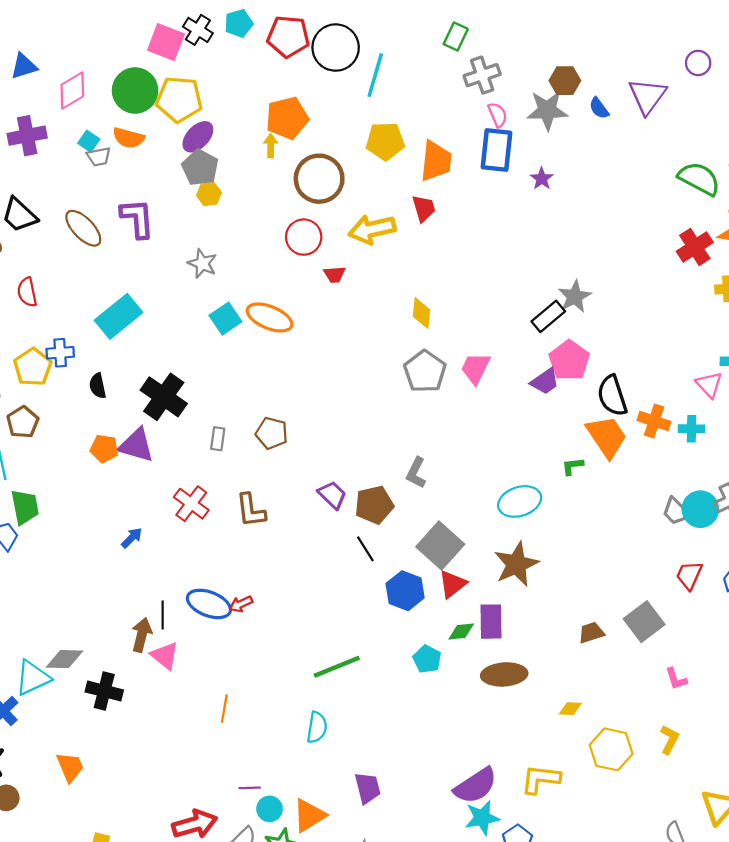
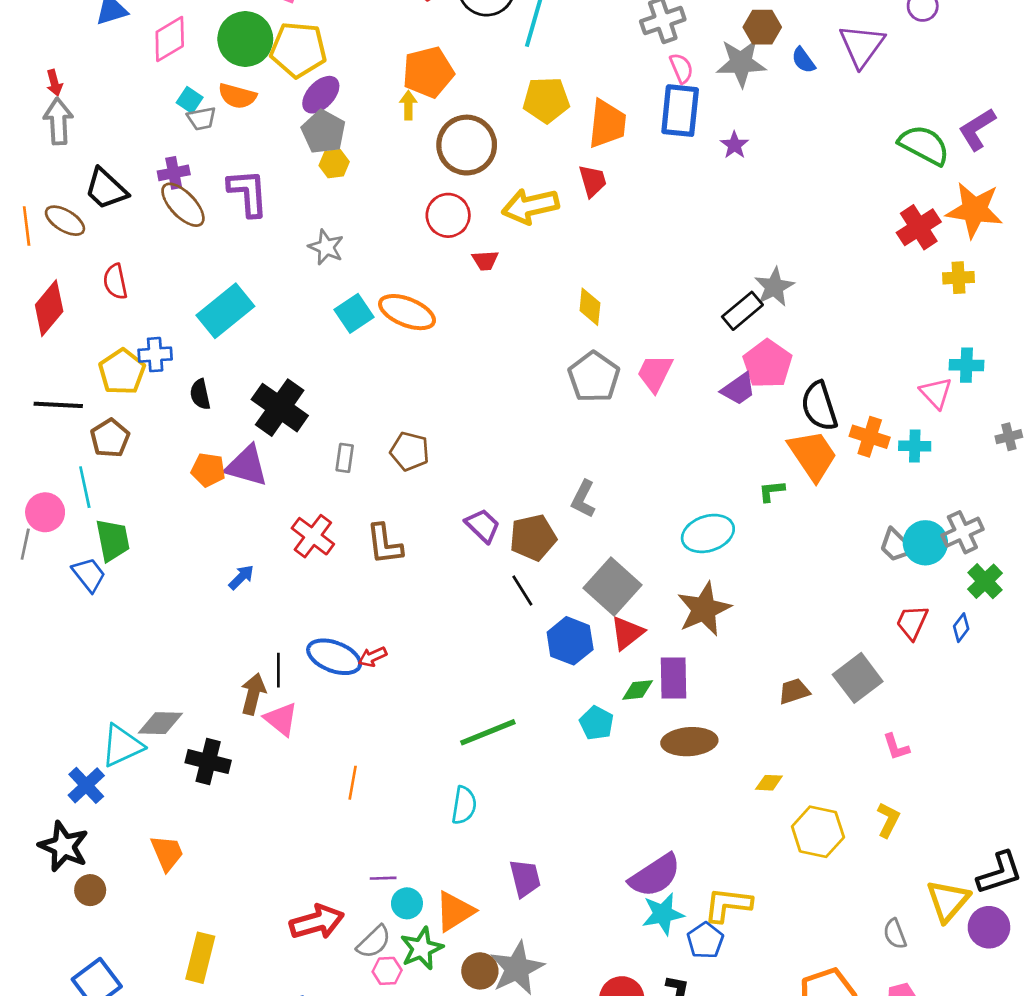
purple cross: (27, 136) -> (174, 173), moved, size x0.7
yellow L-shape: (541, 779) -> (728, 905), moved

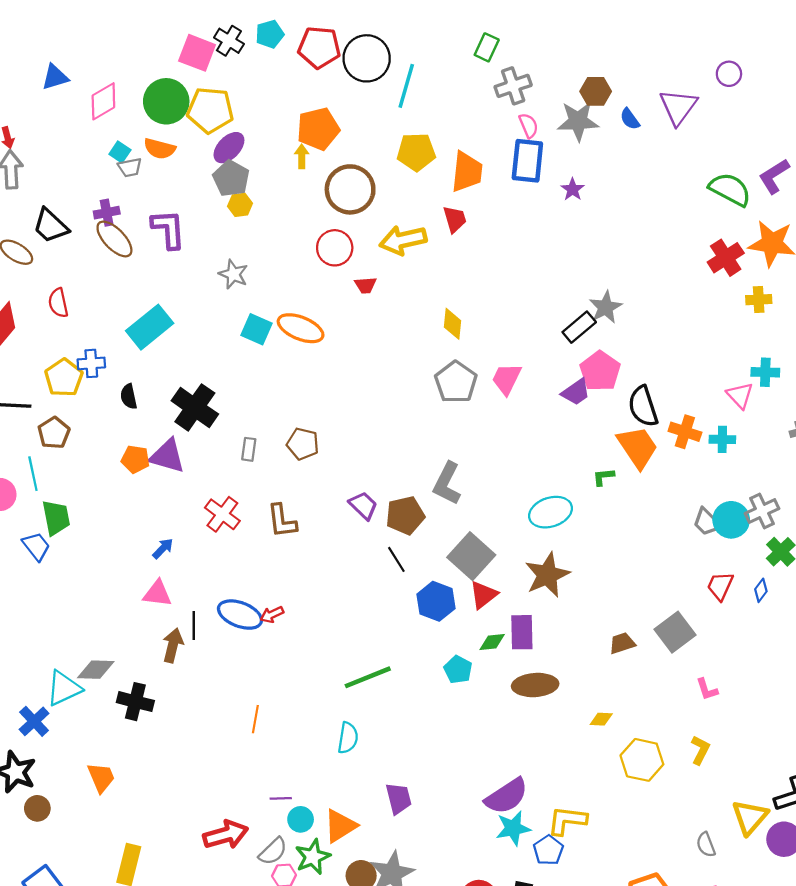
cyan square: (354, 313) -> (256, 329), turned -32
gray L-shape: (583, 499) -> (447, 483), size x1.4
pink triangle: (281, 719) -> (157, 594), moved, turned -32

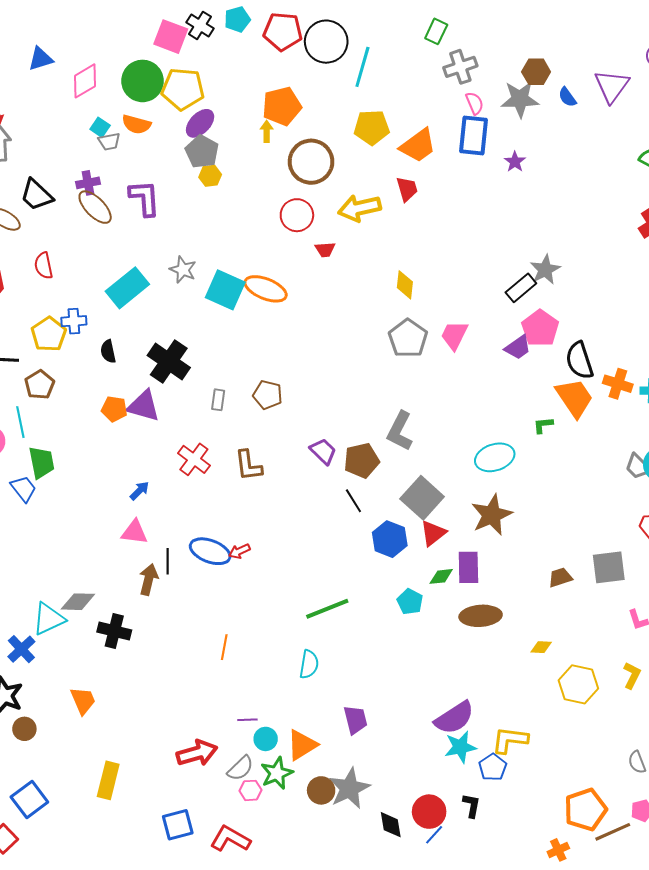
orange trapezoid: (467, 172) -> (418, 146), turned 48
gray star: (233, 274) -> (183, 270), moved
cyan square: (256, 329) -> (225, 290), size x1.4
gray square: (675, 632) -> (609, 567), turned 30

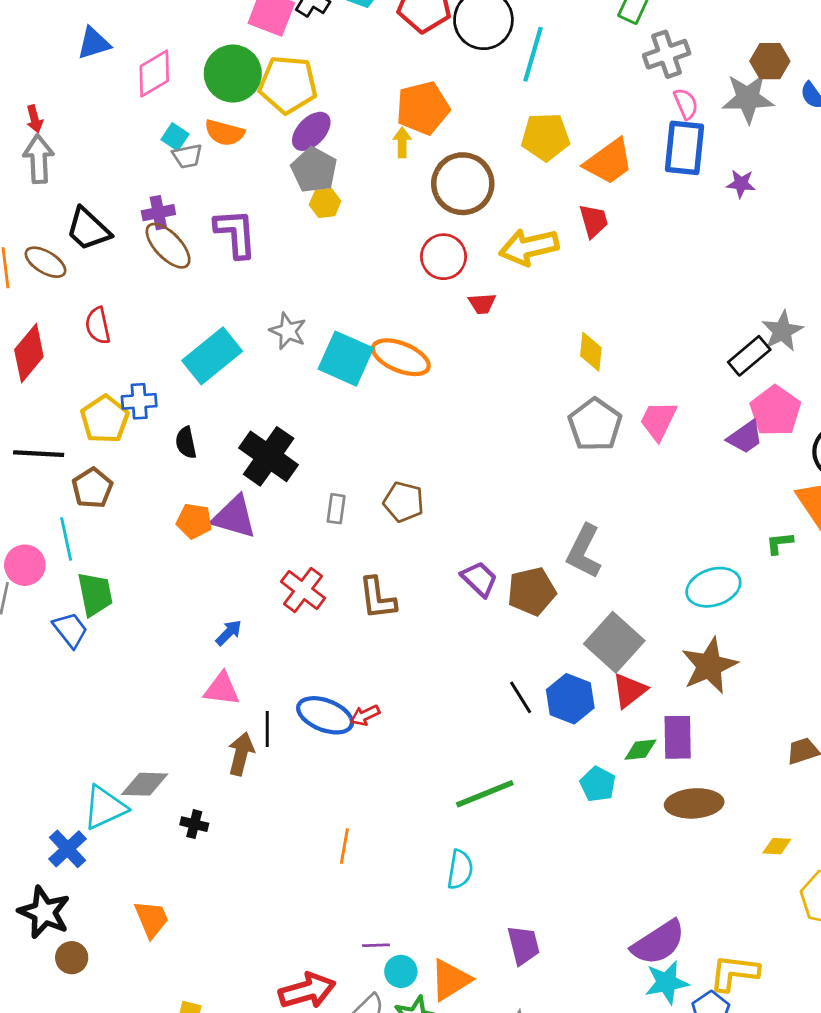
purple star: (515, 162) -> (741, 184), turned -30
black line: (353, 501) -> (521, 697), moved
black cross: (114, 631) -> (194, 824), size x0.6

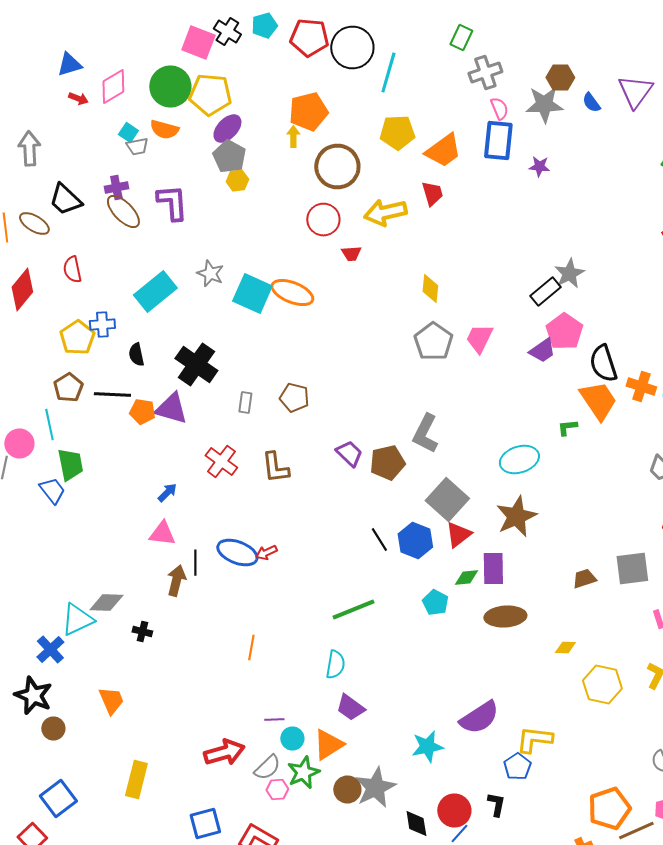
red arrow: (34, 119) -> (78, 98), moved, turned -54
black line: (39, 454) -> (112, 394), moved
purple trapezoid: (523, 945) -> (350, 708), moved, turned 140
cyan star: (667, 982) -> (427, 746), moved

